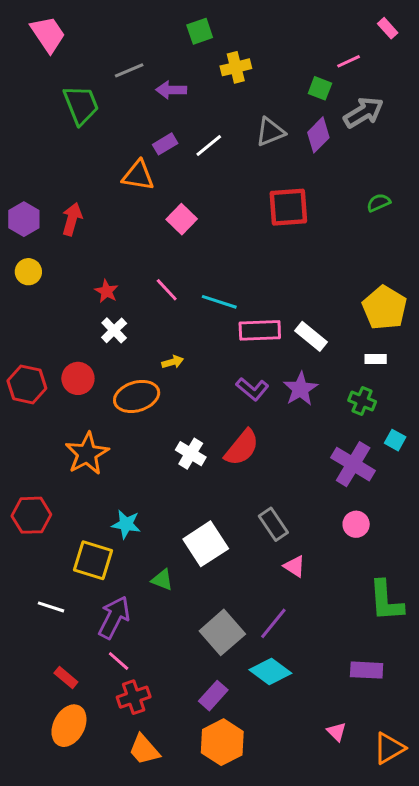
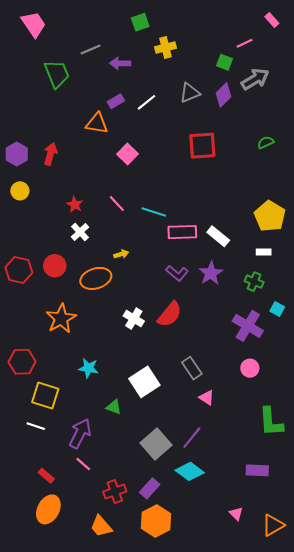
yellow square: (93, 560) -> (45, 396), moved
red cross: (134, 697) -> (115, 491), moved

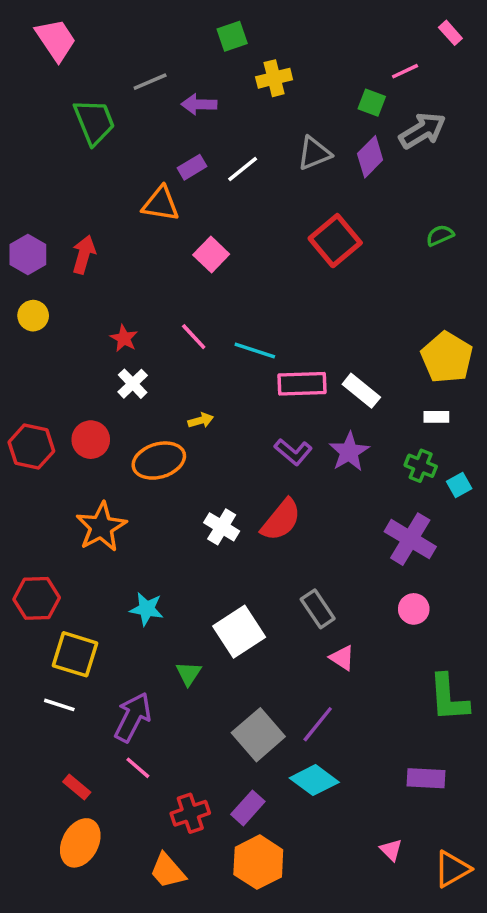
red square: (202, 146) -> (335, 241), turned -36
cyan square: (277, 309) -> (459, 485), moved, turned 32
green triangle: (114, 407) -> (189, 674), turned 42

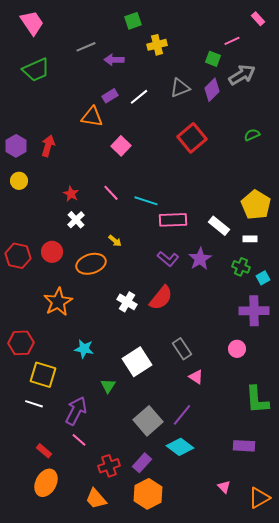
green trapezoid: (94, 122) -> (36, 70), moved, turned 88
white rectangle: (361, 391) -> (219, 226), moved
yellow arrow: (201, 420) -> (115, 241), turned 56
purple cross: (410, 539) -> (254, 311), moved, turned -32

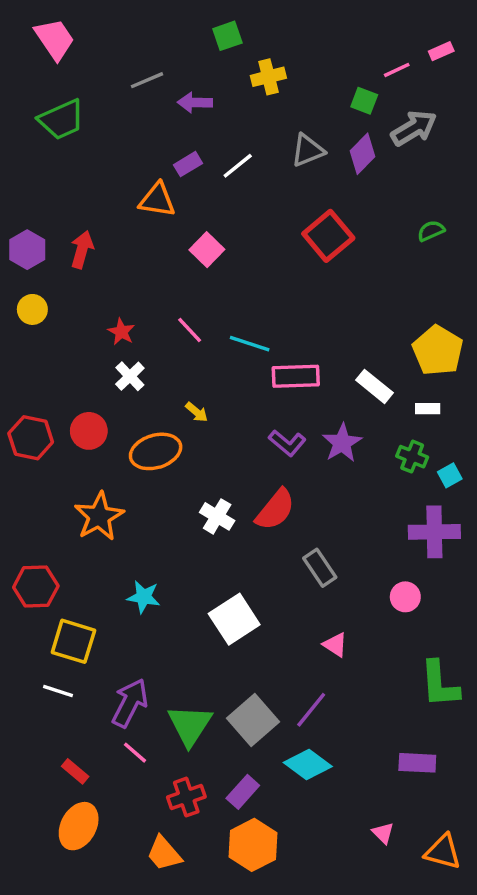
pink rectangle: (258, 19) -> (441, 51), moved, turned -72
gray rectangle: (182, 349) -> (320, 568), moved
green triangle: (108, 386) -> (190, 725), moved, size x1.8
orange triangle: (259, 498) -> (443, 852), turned 45

